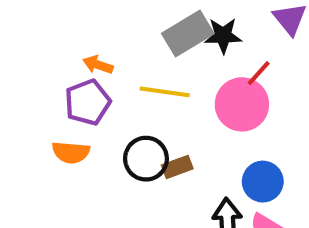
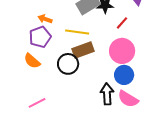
pink circle: (242, 104) -> (122, 51), moved
orange semicircle: (71, 152) -> (32, 61), turned 36
brown rectangle: (177, 167) -> (83, 50), moved, size x1.5

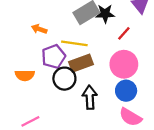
purple pentagon: (40, 37) -> (53, 57), moved
orange semicircle: (32, 61) -> (25, 75), turned -42
black arrow: (107, 94) -> (90, 97), moved

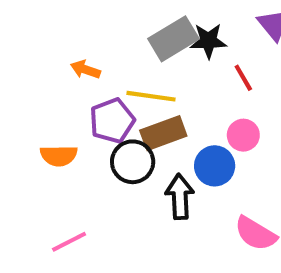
red line: (124, 33) -> (243, 78), turned -72
pink circle: (124, 64) -> (243, 135), size x0.6
blue circle: (126, 91) -> (215, 166), moved

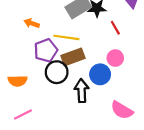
orange semicircle: (59, 156) -> (18, 81), moved

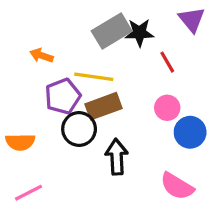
blue circle: (100, 74) -> (190, 132), moved

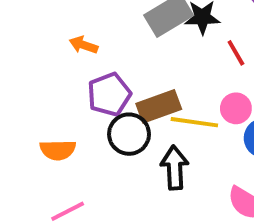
yellow line: (94, 77) -> (194, 122), moved

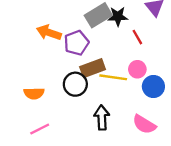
orange arrow: (83, 45) -> (49, 32), size x1.5
purple pentagon: (109, 94) -> (76, 43), moved
black arrow: (175, 168) -> (102, 118), moved

